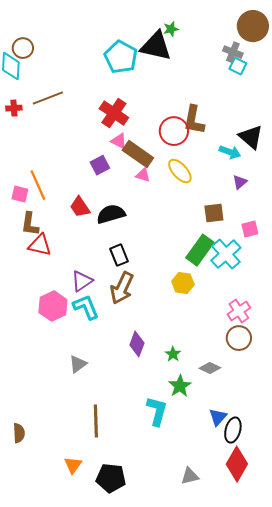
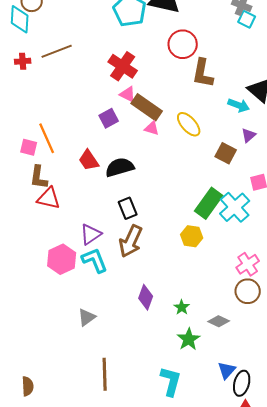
red circle: (174, 131) -> (183, 44), moved
brown square: (214, 213) -> (226, 153), moved, turned 35
cyan L-shape: (157, 411) -> (171, 381), moved

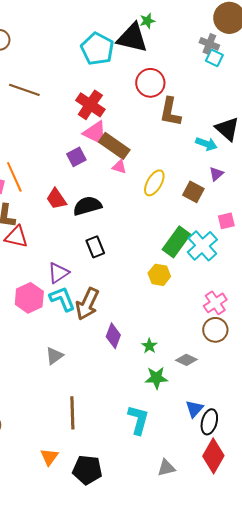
brown line: (57, 51) -> (24, 90), turned 40
pink triangle: (128, 94) -> (95, 133), size x1.5
yellow ellipse: (189, 124) -> (154, 183), moved, turned 72
brown arrow: (131, 241) -> (87, 304), moved
green star: (189, 339) -> (156, 378), turned 30

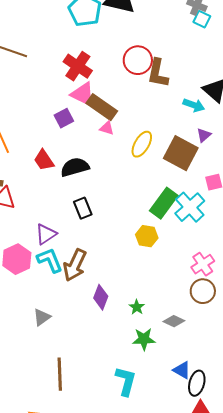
red circle: (150, 83) -> (138, 60), moved
brown square: (193, 192) -> (181, 153), size x1.6
blue triangle: (194, 409) -> (182, 370), turned -42

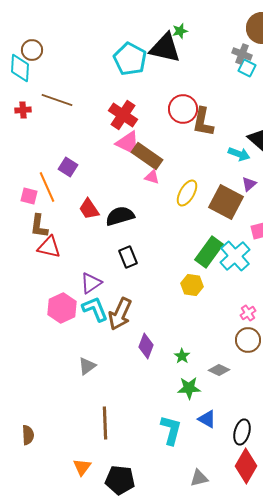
purple square: (64, 118) -> (68, 167), moved, turned -30
pink cross: (203, 264) -> (248, 313), size x0.7
blue triangle: (182, 370) -> (207, 419), moved

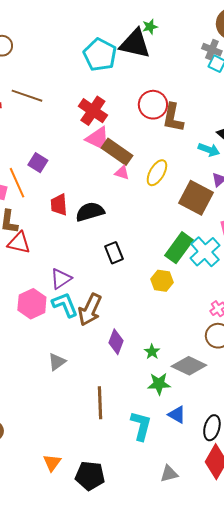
yellow ellipse: (187, 193) -> (157, 173), moved
red trapezoid: (89, 209) -> (59, 205), turned 30
black rectangle: (128, 257) -> (114, 253), moved
gray diamond: (219, 370) -> (189, 366), size x1.6
brown line: (105, 423) -> (100, 403), moved

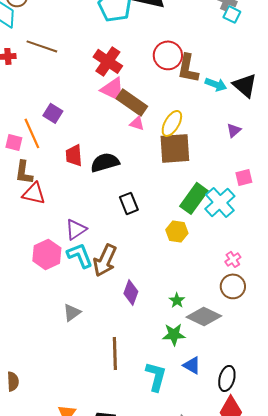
cyan arrow: (209, 150) -> (216, 84), moved
brown square: (196, 198) -> (175, 148), moved, turned -32
green star: (152, 352) -> (177, 300), moved

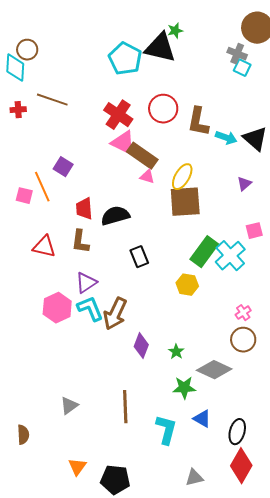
red circle: (168, 55) -> (163, 109), moved
brown L-shape: (24, 172) -> (80, 242), moved
green star: (177, 300) -> (176, 352), moved
gray triangle: (72, 312) -> (69, 406), moved

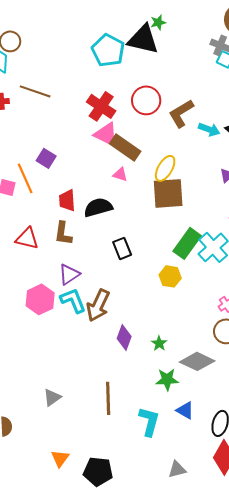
brown L-shape: (198, 122) -> (181, 113), turned 48
pink triangle: (147, 177) -> (120, 174), moved

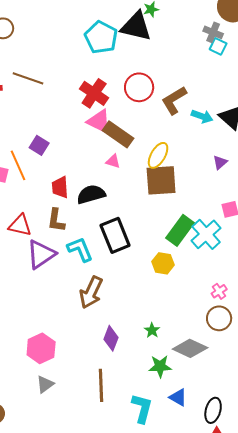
black rectangle: (122, 248) -> (115, 235), size x1.6
purple triangle: (69, 274) -> (41, 254), moved, size x1.4
pink hexagon: (40, 299) -> (41, 348), moved
cyan L-shape: (73, 300) -> (80, 249), moved
purple diamond: (124, 337) -> (111, 338), moved

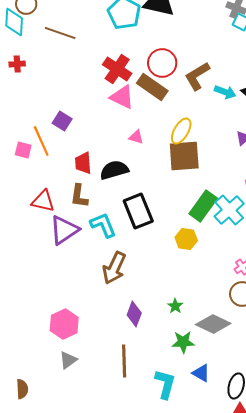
brown line: (28, 78) -> (60, 33), moved
brown rectangle: (118, 134) -> (152, 87), moved

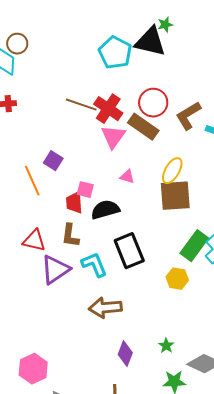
brown line: (60, 33) -> (81, 105), moved
pink triangle: (122, 97) -> (113, 137), turned 40
pink square: (23, 150) -> (85, 190), moved
brown arrow: (114, 268) -> (105, 308), turned 60
pink hexagon: (64, 324) -> (33, 369), moved

